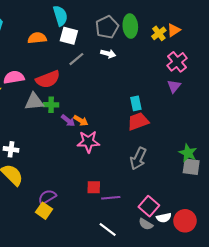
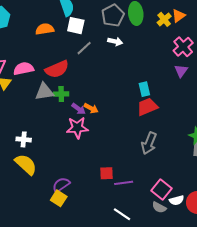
pink star: (88, 142) -> (77, 128), moved

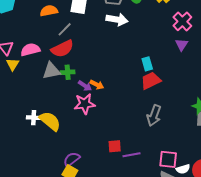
white arrow: (115, 42) -> (117, 19), size x1.5
gray line: (84, 48) -> (65, 29), moved
yellow semicircle: (26, 164) -> (50, 121), moved
pink square: (161, 190) -> (168, 159), turned -30

